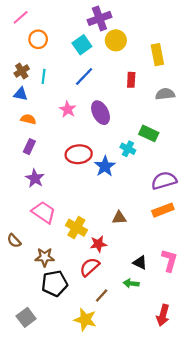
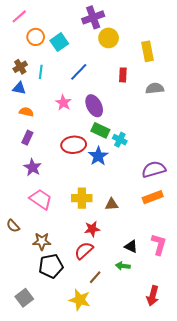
cyan square: (82, 45) -> (59, 42), moved
green rectangle: (149, 133) -> (100, 130), moved
yellow cross: (76, 228) -> (82, 198), moved, turned -30

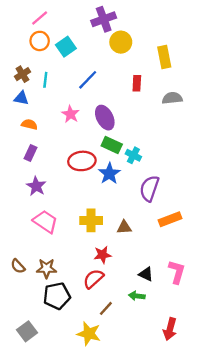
pink line: (19, 16) -> (40, 18), moved
purple semicircle: (154, 169) -> (149, 188), moved, turned -55
brown semicircle: (13, 226) -> (18, 266), moved

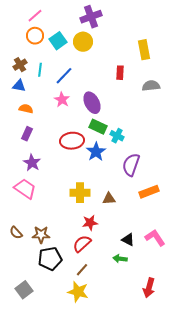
yellow circle: (121, 42) -> (83, 42), moved
blue line: (88, 80) -> (64, 76), moved
pink trapezoid: (45, 222) -> (25, 189), moved
pink L-shape: (177, 272) -> (155, 238), turned -50
brown line: (106, 308) -> (82, 270), moved

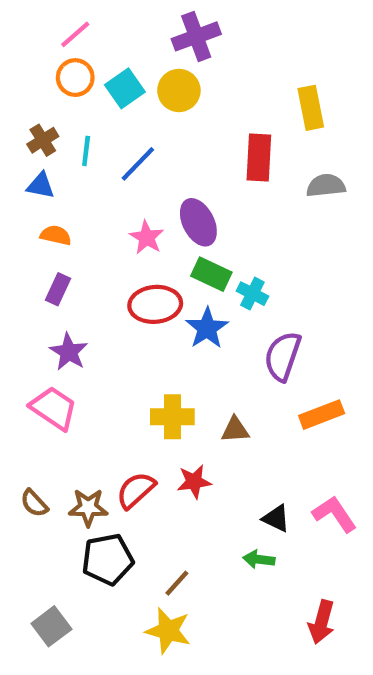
red rectangle: (120, 73) -> (259, 157), size x1.5
pink star: (62, 100) -> (147, 237), moved
red semicircle: (82, 244) -> (136, 490), moved

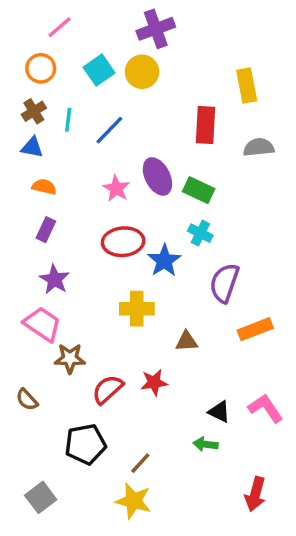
orange circle: (75, 78) -> (41, 68), moved
green rectangle: (211, 274) -> (199, 190), moved
yellow cross: (172, 417) -> (137, 309), moved
brown star: (88, 508) -> (70, 358), moved

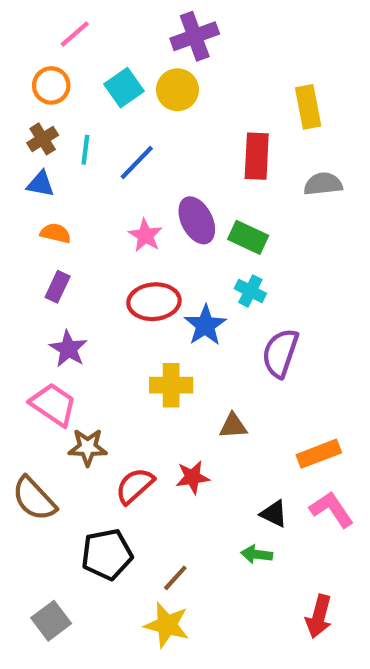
orange rectangle: (255, 329) -> (319, 454), moved
brown semicircle: (27, 400) -> (34, 499), size x1.6

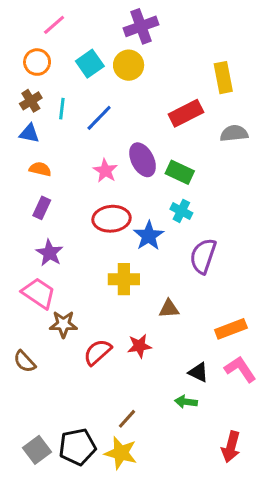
red rectangle: (257, 156) -> (186, 113), turned 60
brown semicircle: (34, 499) -> (25, 361), size x0.7
black pentagon: (107, 554) -> (77, 447), moved

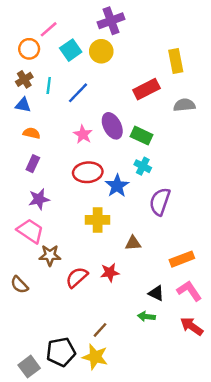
pink line: (54, 25) -> (49, 29), moved
purple star: (49, 253) -> (39, 199), turned 30
red arrow: (231, 447) -> (192, 326), moved, turned 110
gray square: (37, 450) -> (29, 367), moved

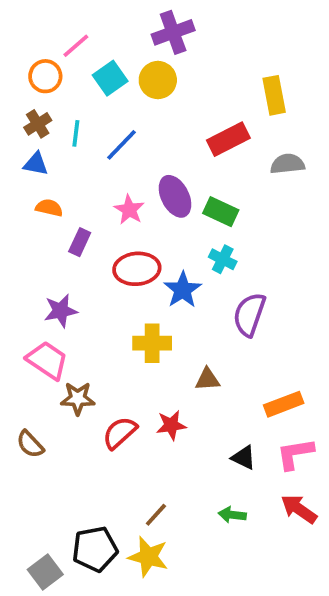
purple rectangle: (33, 164) -> (80, 242), moved
pink L-shape: (189, 291) -> (295, 454), turned -65
green arrow: (146, 316) -> (232, 515), moved

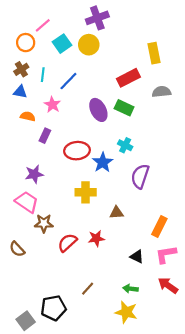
pink star: (129, 210) -> (52, 105), moved
green rectangle: (221, 212) -> (124, 108), moved
orange rectangle: (284, 404) -> (159, 227), turned -42
yellow star: (148, 557) -> (126, 312), moved

